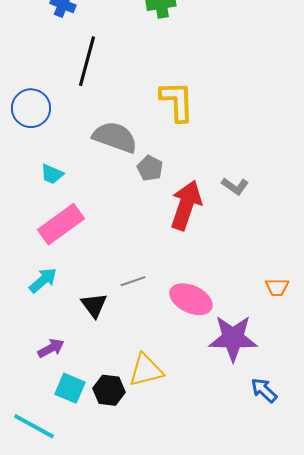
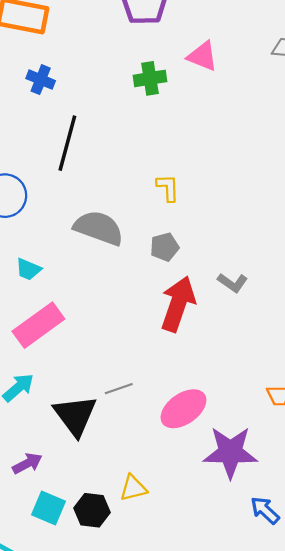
yellow L-shape: (177, 101) -> (168, 188), size x0.6
gray pentagon: (150, 168) -> (165, 247), moved, turned 30
pink ellipse: (191, 299) -> (183, 409), turned -60
black triangle: (94, 305) -> (75, 415), size x1.5
yellow triangle: (146, 370) -> (133, 488), size x0.7

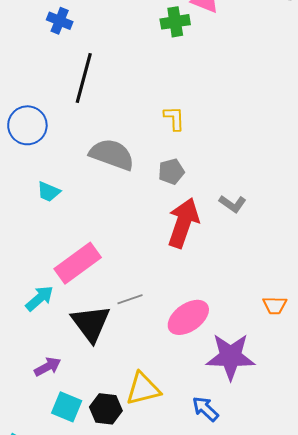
green cross: (150, 78) -> (175, 22), moved
pink rectangle: (38, 325) -> (78, 263), moved
yellow triangle: (133, 488) -> (143, 389), size x1.4
blue arrow: (265, 510) -> (205, 409), moved

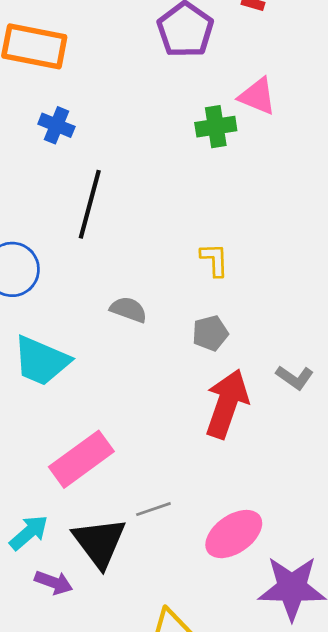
gray semicircle: (112, 154) -> (128, 310), size x0.6
cyan trapezoid: (49, 192) -> (41, 361), size x1.8
cyan arrow: (39, 298) -> (29, 533), moved
purple arrow: (48, 367) -> (54, 582), moved, turned 48

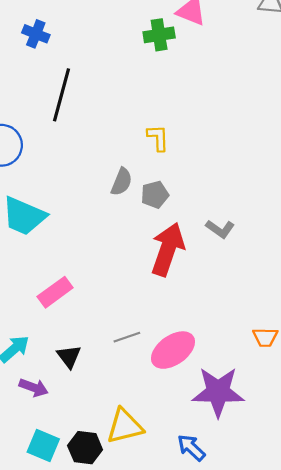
gray semicircle: (128, 310) -> (122, 182), moved, turned 92
pink rectangle: (81, 459) -> (55, 292), size x0.7
gray line: (153, 509) -> (127, 337), moved
black triangle: (99, 542) -> (69, 356), size x0.6

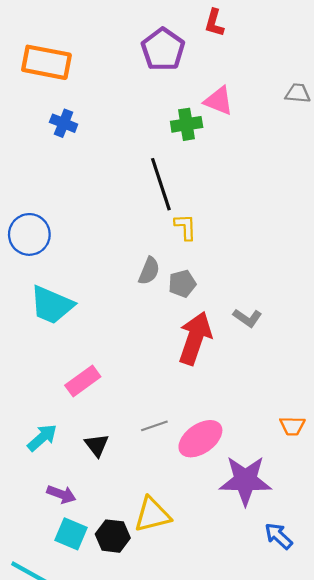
black line: (62, 95) -> (161, 184), moved, turned -33
purple arrow: (34, 388) -> (61, 494), moved
blue arrow: (191, 448) -> (278, 536), moved

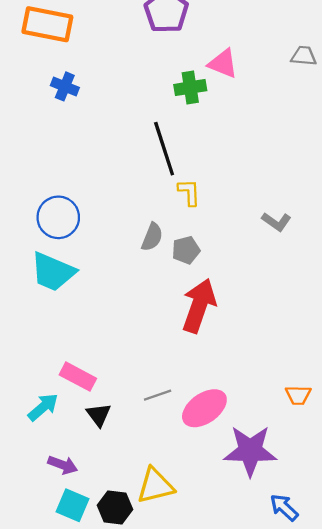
blue circle: (29, 234) -> (58, 217), moved
gray L-shape: (247, 318) -> (276, 222), moved
pink rectangle: (83, 381) -> (78, 377), moved, turned 64

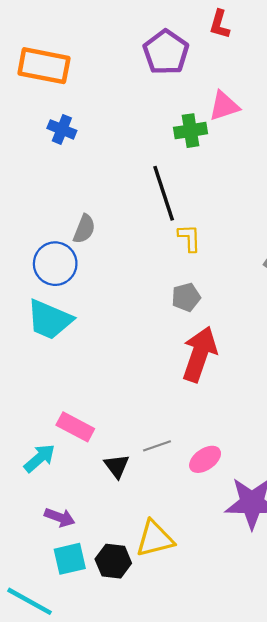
pink triangle: (223, 64) -> (224, 106), turned -40
gray semicircle: (152, 237) -> (84, 229), moved
pink ellipse: (204, 408) -> (205, 459), size x0.7
black triangle: (99, 415) -> (117, 466), moved
cyan square: (72, 505) -> (70, 559), turned -36

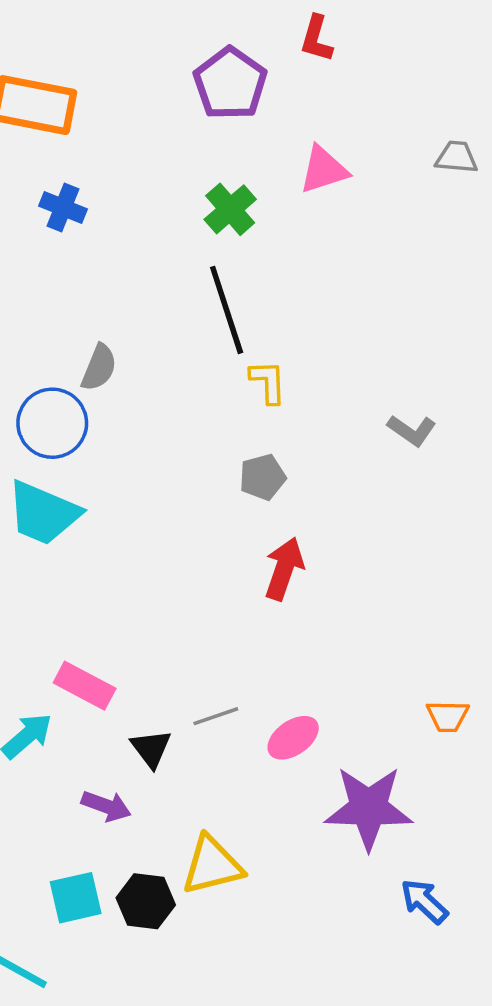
green cross: (190, 131) -> (230, 209), moved, turned -32
red arrow: (199, 354) -> (284, 569), size x0.7
purple arrow: (60, 517) -> (106, 806), moved

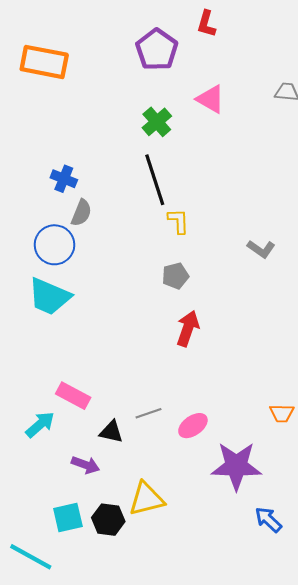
pink triangle: (324, 170) -> (210, 99), turned 48
blue cross: (63, 208) -> (64, 179), moved
black triangle: (151, 749) -> (111, 432), turned -40

